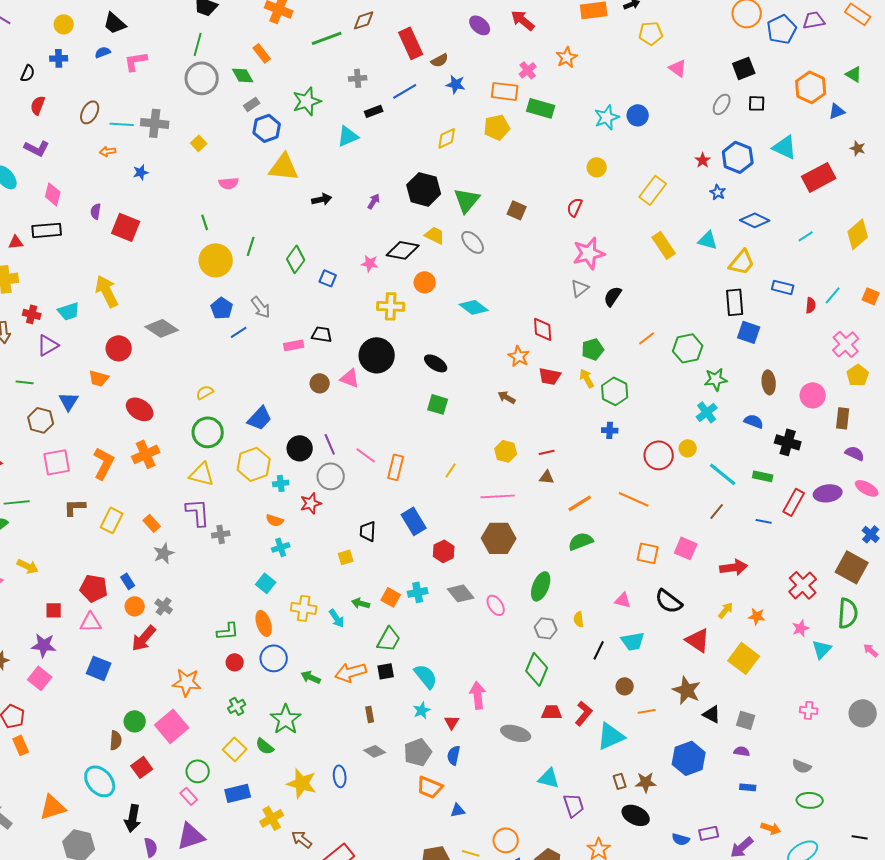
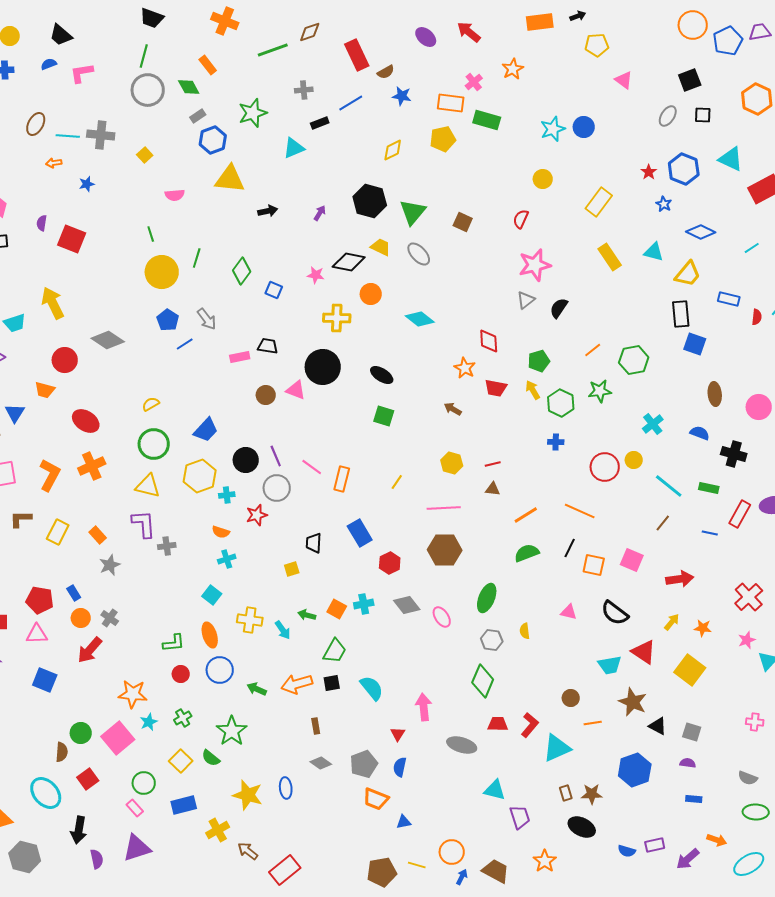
green star: (716, 379) -> (600, 391), moved
cyan trapezoid: (633, 641) -> (610, 665), moved
black line: (599, 650) -> (570, 548), moved
cyan star: (422, 710) -> (149, 722), moved

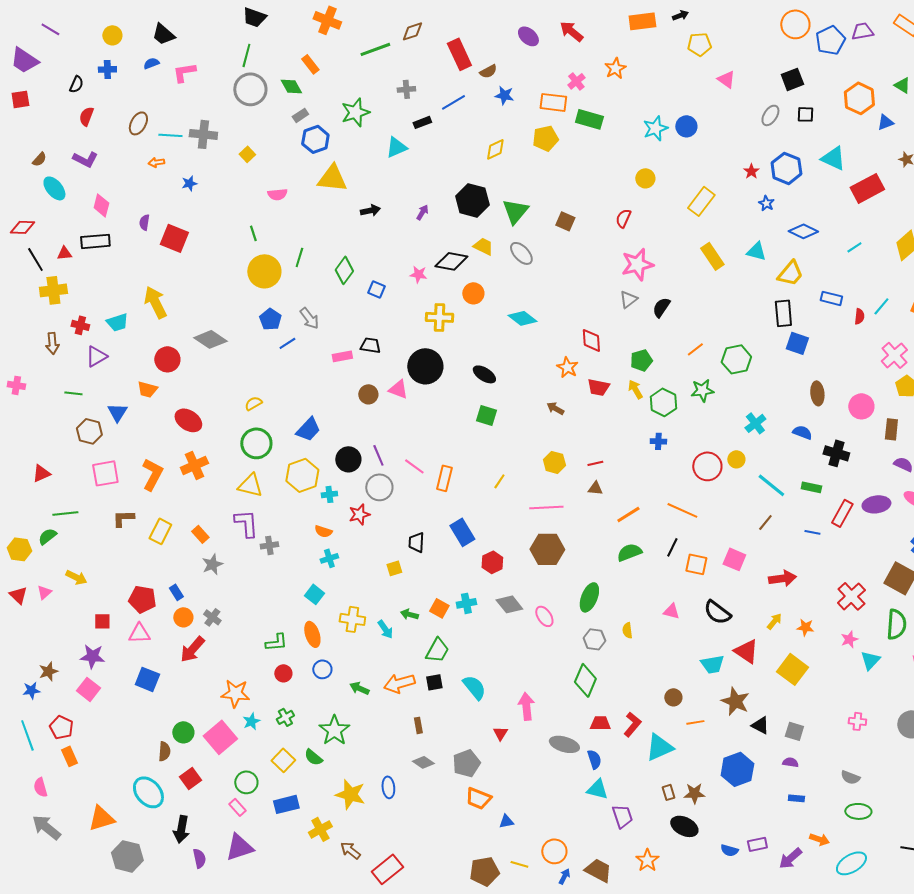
blue circle: (220, 670) -> (322, 669), size x0.7
blue semicircle: (400, 767) -> (594, 759), moved, turned 150

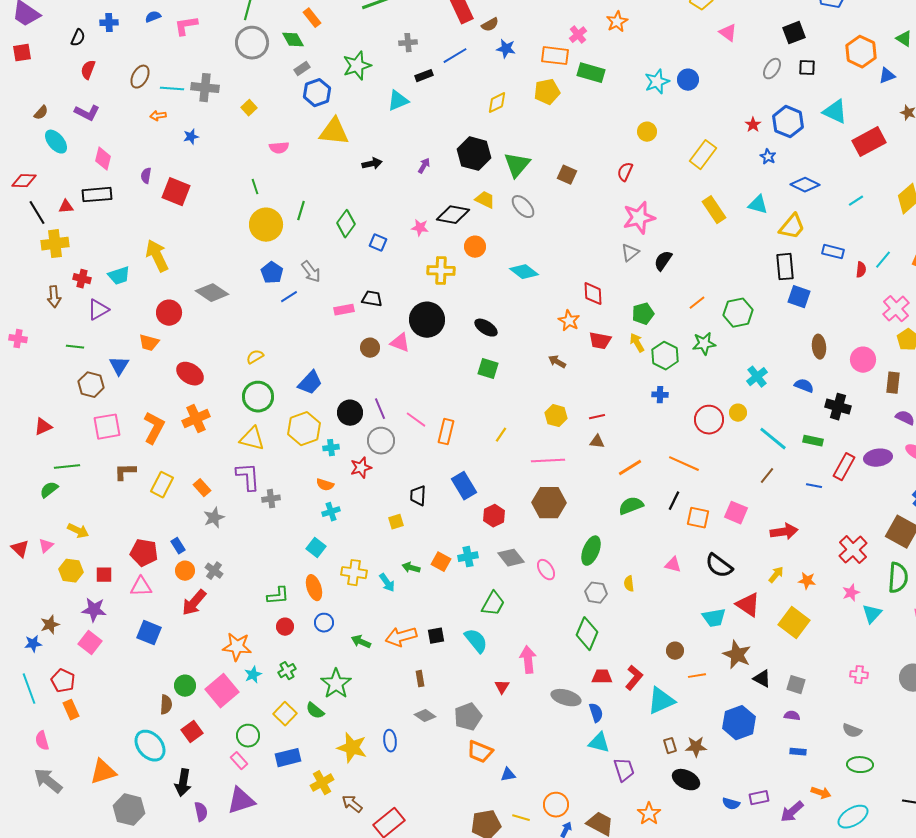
yellow hexagon: (19, 549) -> (71, 571), moved
green trapezoid: (437, 650) -> (493, 604), moved

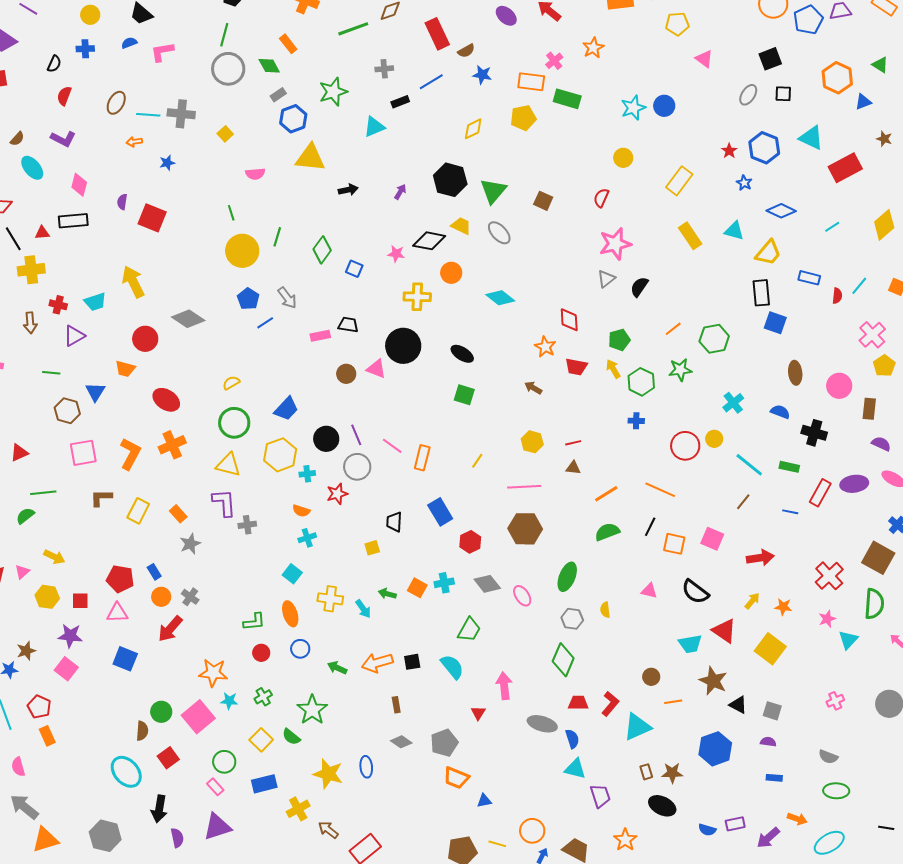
cyan star: (253, 675) -> (229, 701), turned 30
pink cross: (859, 675) -> (835, 701), turned -30
orange triangle: (103, 772) -> (45, 840), moved

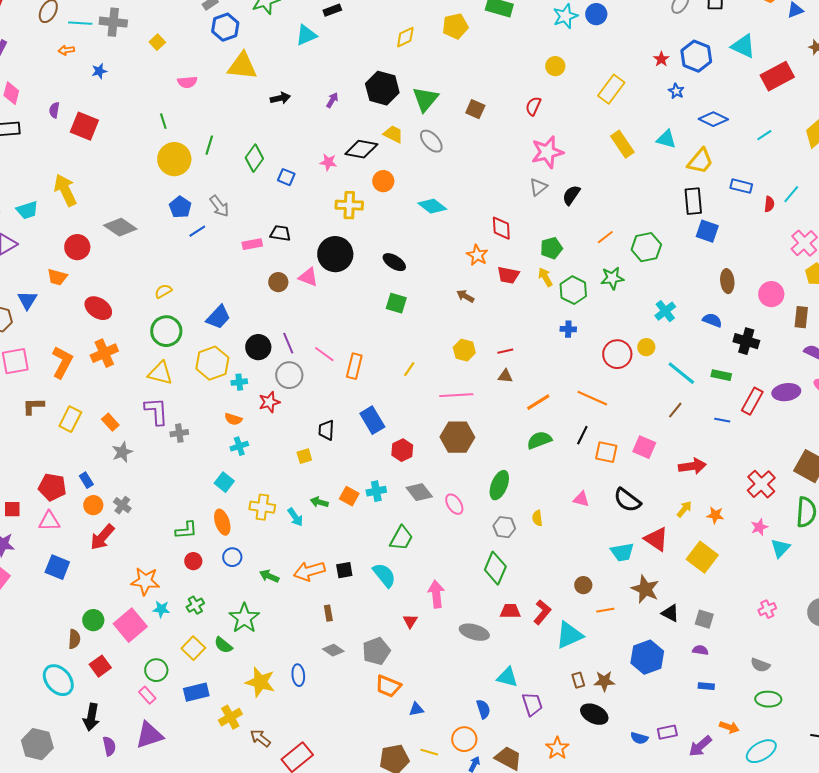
blue semicircle: (572, 739) -> (483, 709), moved

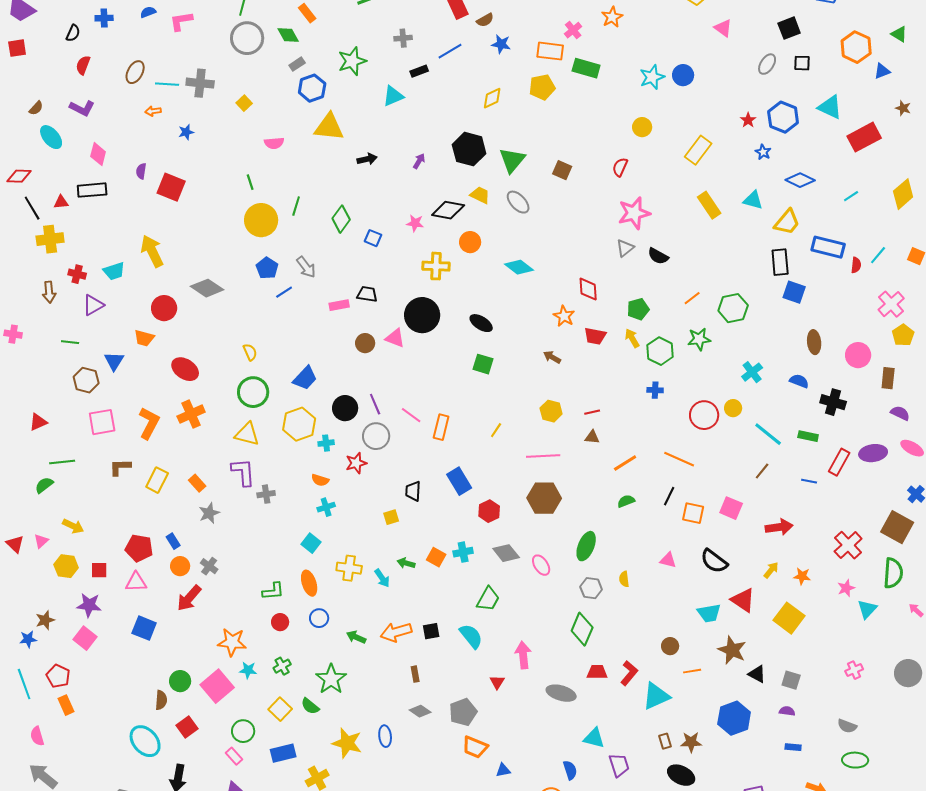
blue rectangle: (741, 186) -> (828, 247), size x1.5
black semicircle: (571, 195) -> (658, 256), turned -95
yellow semicircle: (163, 291) -> (250, 352), turned 96
green semicircle: (539, 440) -> (626, 501), size x0.7

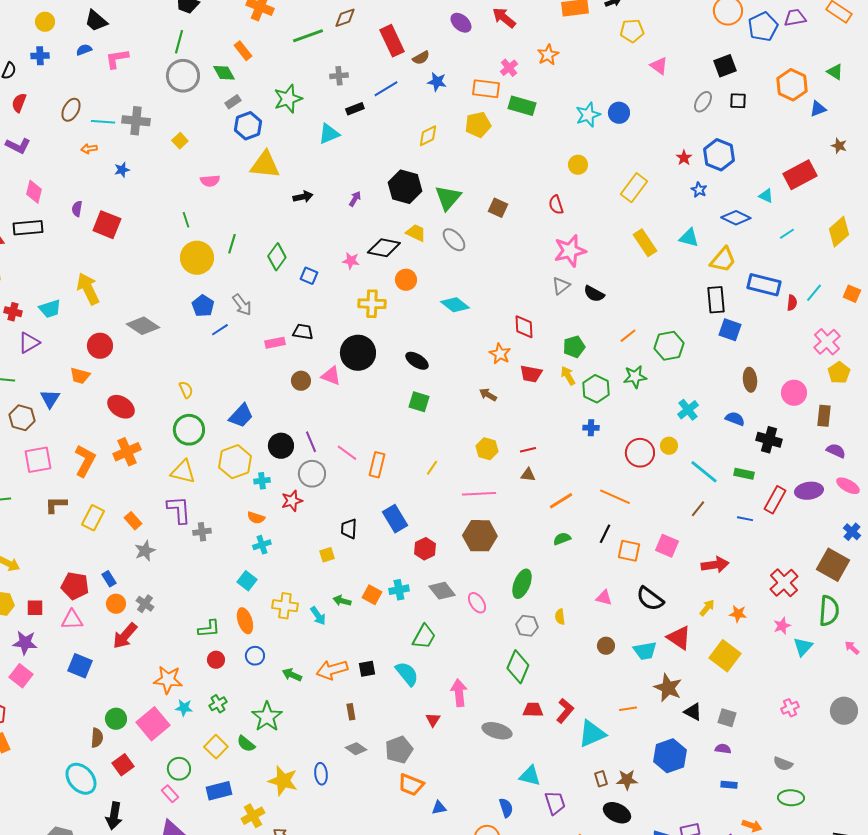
cyan triangle: (830, 107) -> (766, 196), moved, size x0.6
red semicircle: (620, 167) -> (556, 205), turned -42
brown circle: (670, 646) -> (606, 646), moved

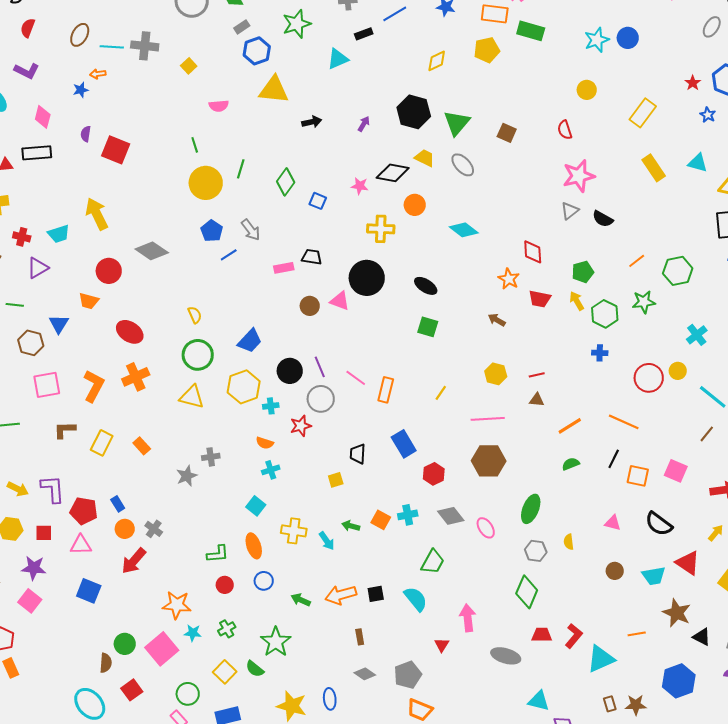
blue star: (122, 170) -> (81, 90), moved
purple L-shape: (179, 510) -> (53, 489), moved
gray star: (145, 551) -> (187, 476), moved

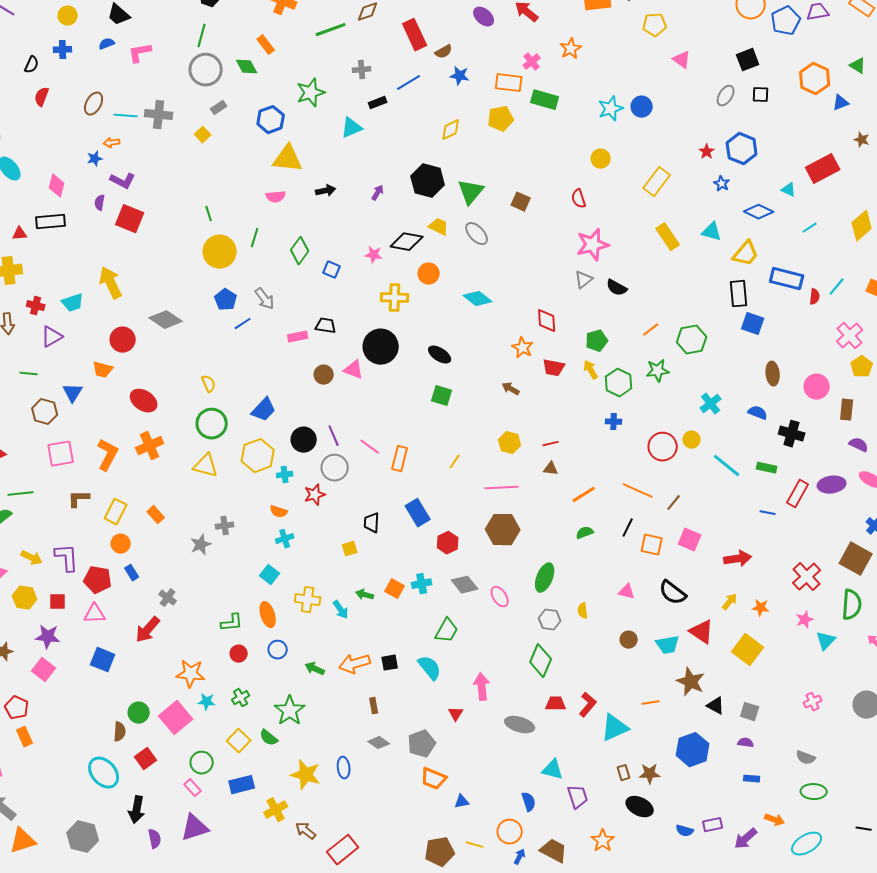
gray rectangle: (242, 27) -> (219, 108), moved
purple L-shape: (27, 71) -> (123, 181), moved
pink semicircle: (219, 106) -> (276, 197), moved
brown line: (707, 434) -> (674, 503), moved
orange circle: (125, 529) -> (121, 544), moved

